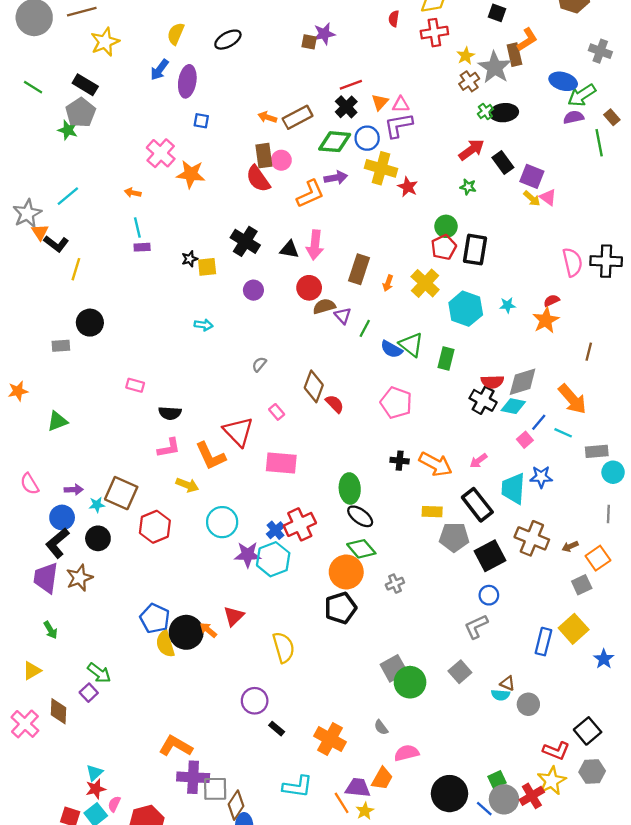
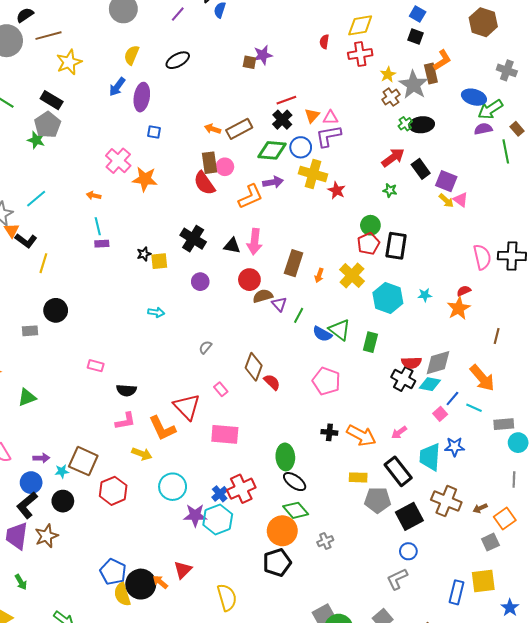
yellow square: (574, 629) -> (483, 581), turned 35

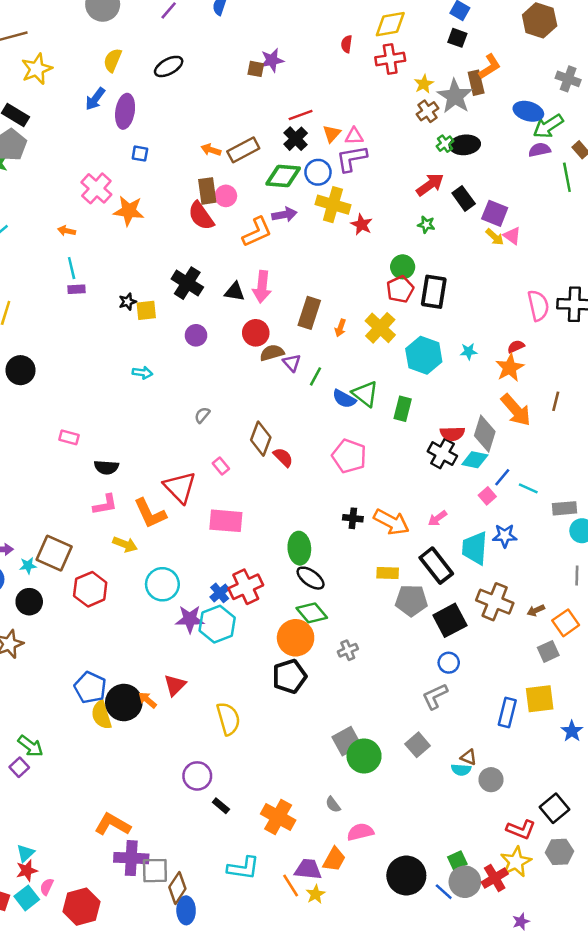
gray diamond: (438, 363) -> (485, 434), turned -56
orange arrow: (482, 378) -> (516, 410), moved

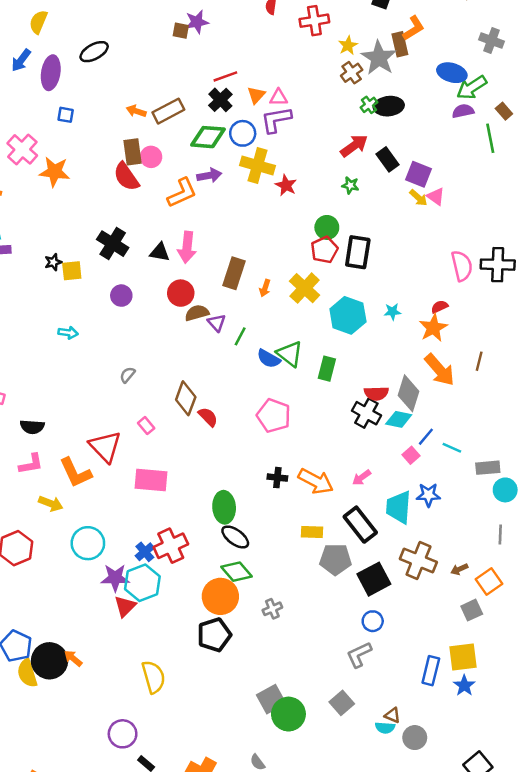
black ellipse: (169, 66) -> (94, 52), moved
red triangle: (175, 685) -> (125, 606), moved
blue star: (572, 731) -> (464, 686), moved

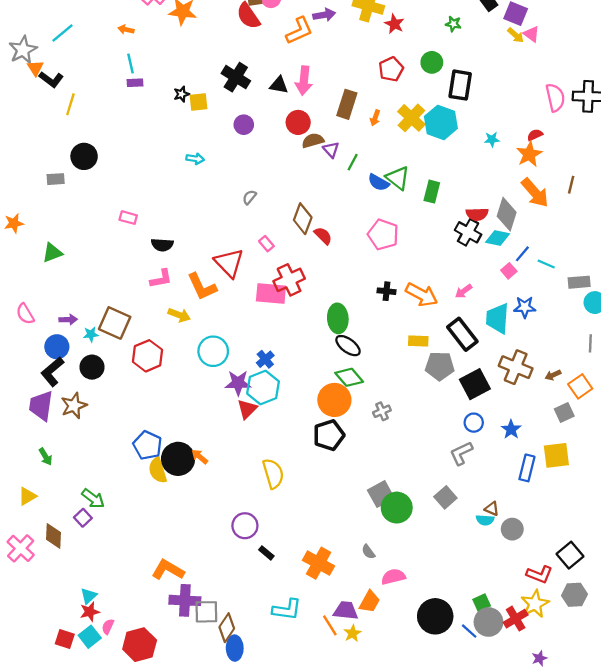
red pentagon: (324, 250) -> (391, 69), moved
cyan hexagon: (348, 315) -> (441, 122), moved
red cross: (171, 546) -> (289, 280), moved
blue star: (464, 686) -> (511, 429), moved

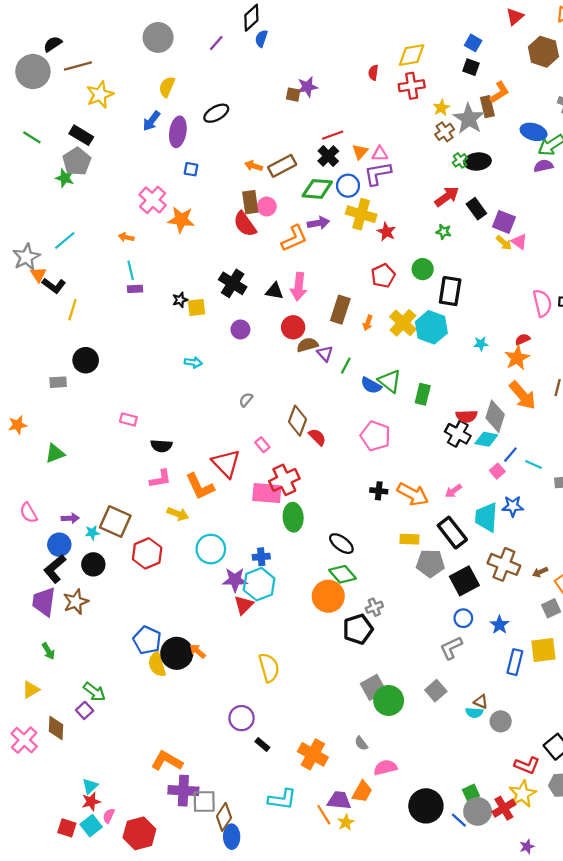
green ellipse: (338, 318) -> (293, 517), moved
blue cross: (265, 359) -> (261, 557), turned 35
black pentagon: (329, 435) -> (358, 629), moved

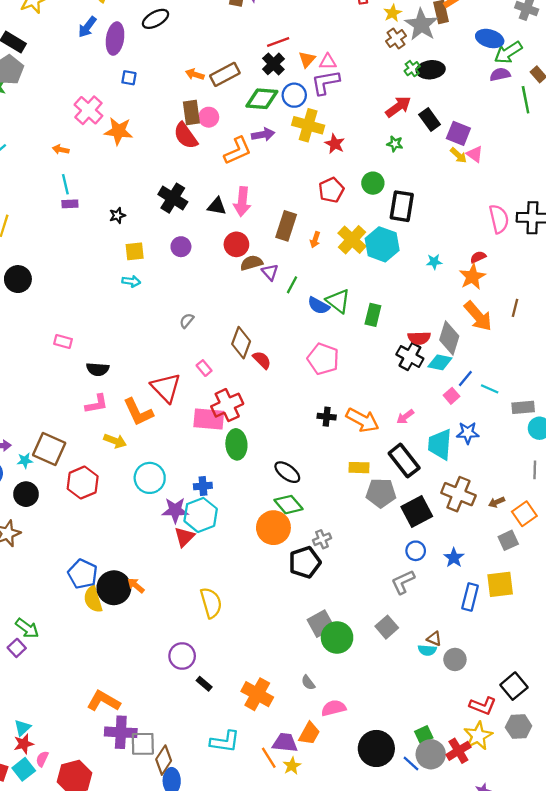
yellow square: (197, 308) -> (135, 251), moved

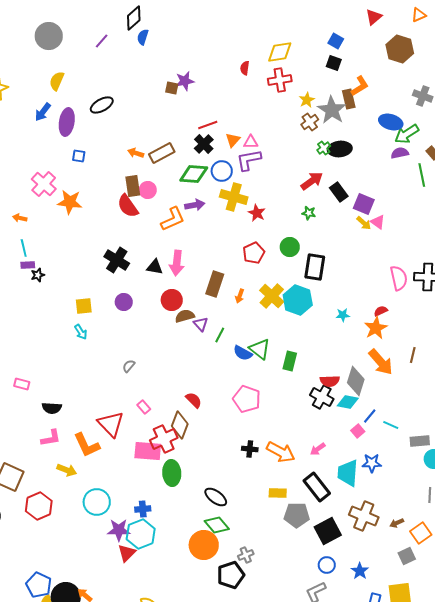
black star: (117, 215) -> (38, 275), moved
cyan arrow: (131, 281) -> (81, 332), turned 49
brown diamond: (241, 343) -> (180, 425), moved

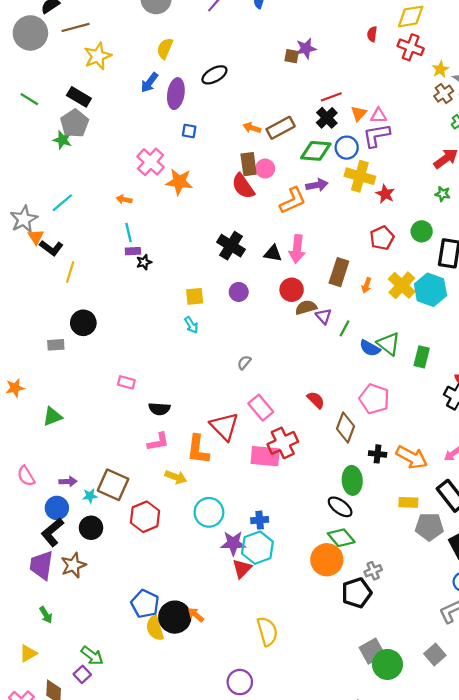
red cross: (280, 80) -> (411, 47), turned 30
pink rectangle: (144, 407) -> (261, 408), size x1.6
brown diamond: (180, 425) -> (346, 427), moved
orange L-shape: (87, 445) -> (198, 450), turned 32
green ellipse: (172, 473) -> (352, 480), moved

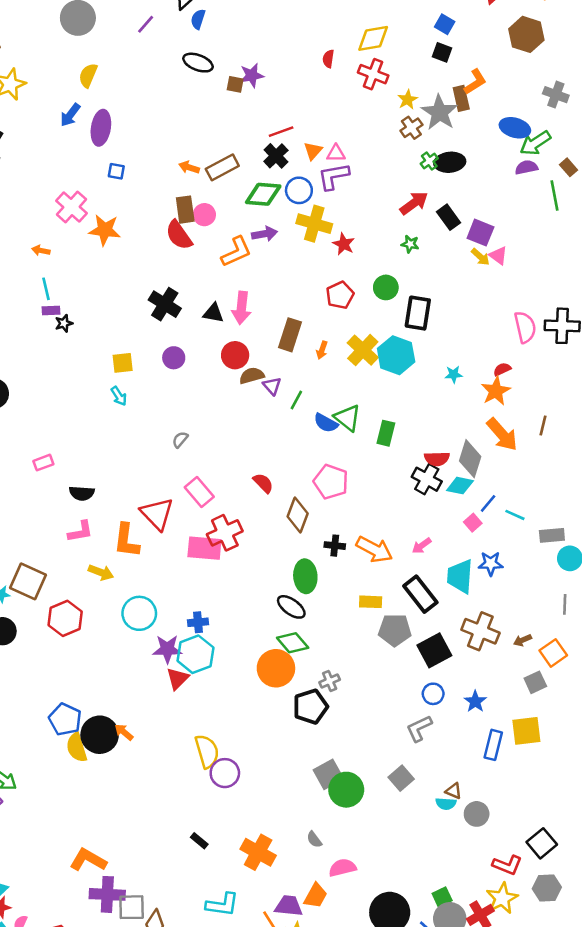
black ellipse: (214, 75) -> (198, 63), moved, turned 50
pink rectangle: (126, 382) -> (43, 463), turned -35
purple circle: (240, 682) -> (225, 773), moved

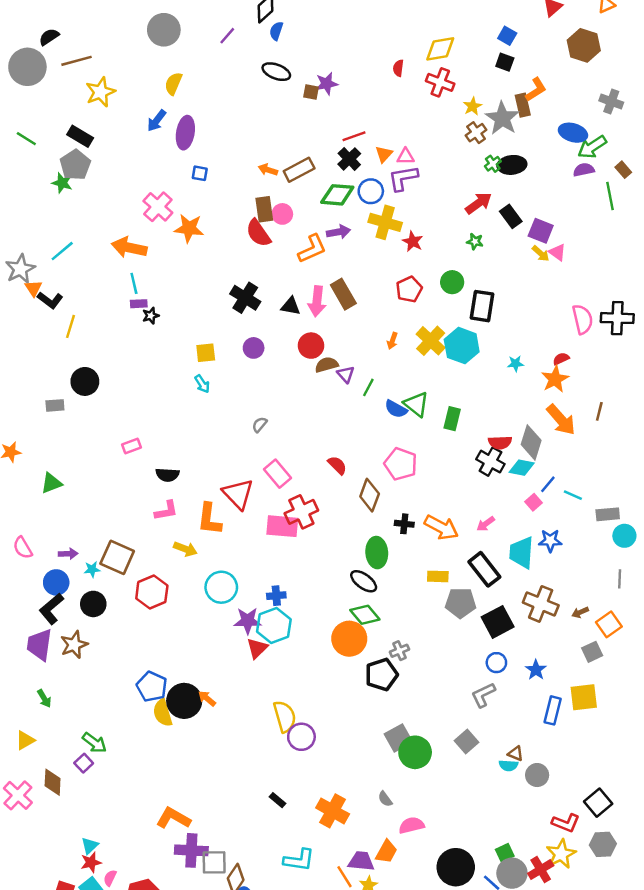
orange arrow: (41, 250) -> (129, 247), size x2.0
brown rectangle: (290, 335) -> (343, 294), moved, turned -48

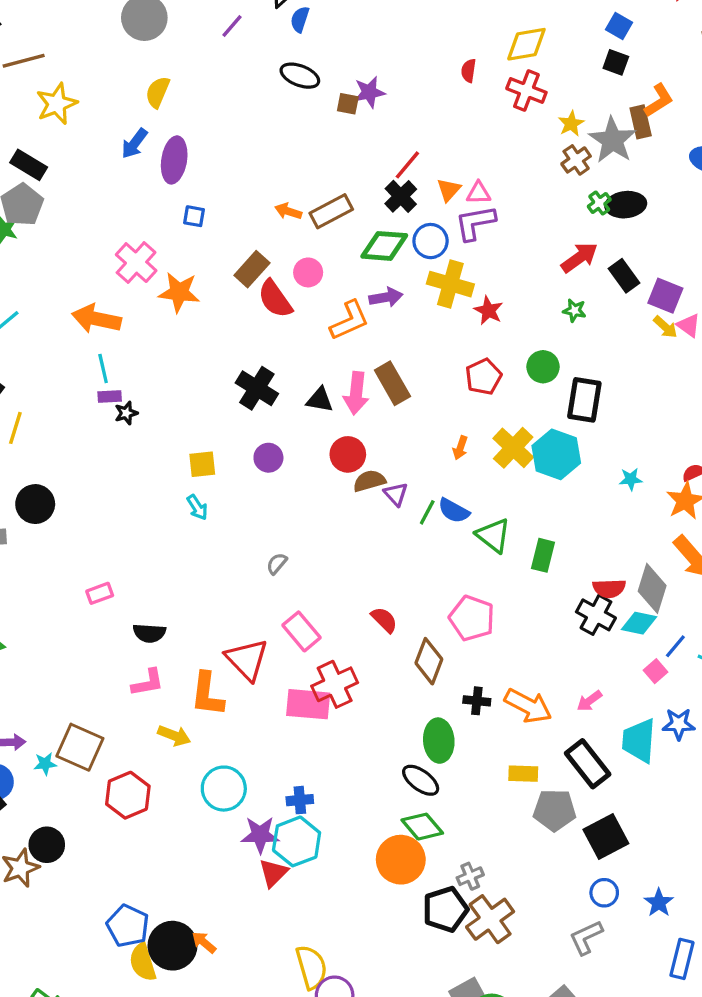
red line: (354, 136) -> (407, 165), turned -30
brown rectangle: (264, 209) -> (252, 269), moved, turned 50
blue semicircle: (396, 409) -> (454, 511), moved
black circle: (93, 604) -> (47, 845), moved
brown cross: (541, 604) -> (490, 919), moved, turned 32

